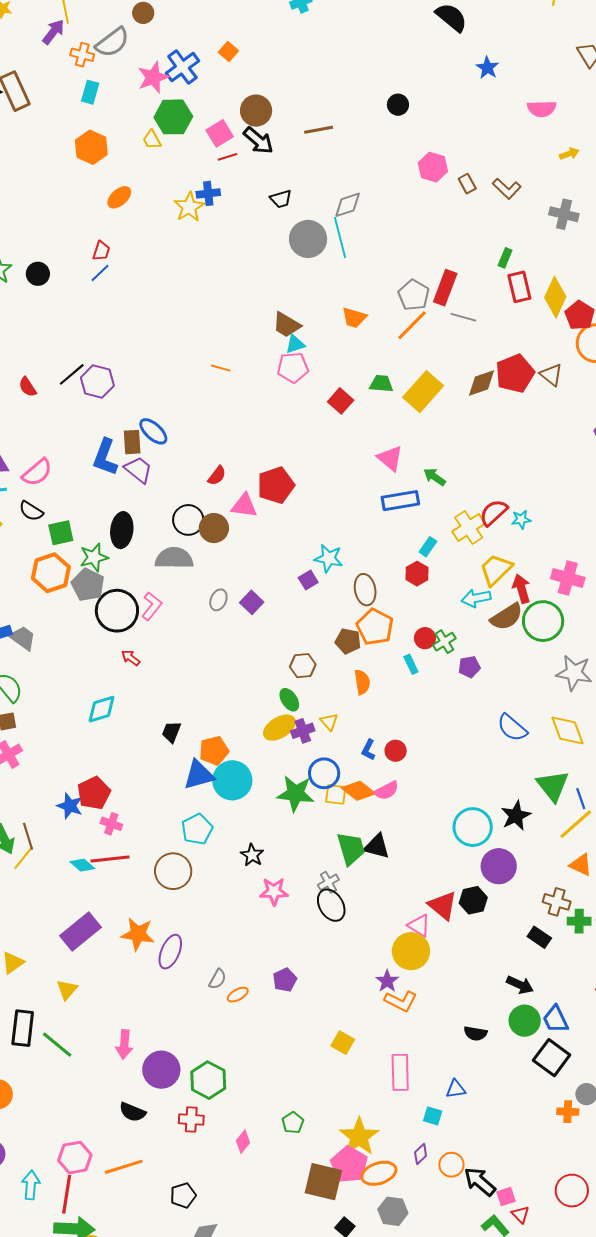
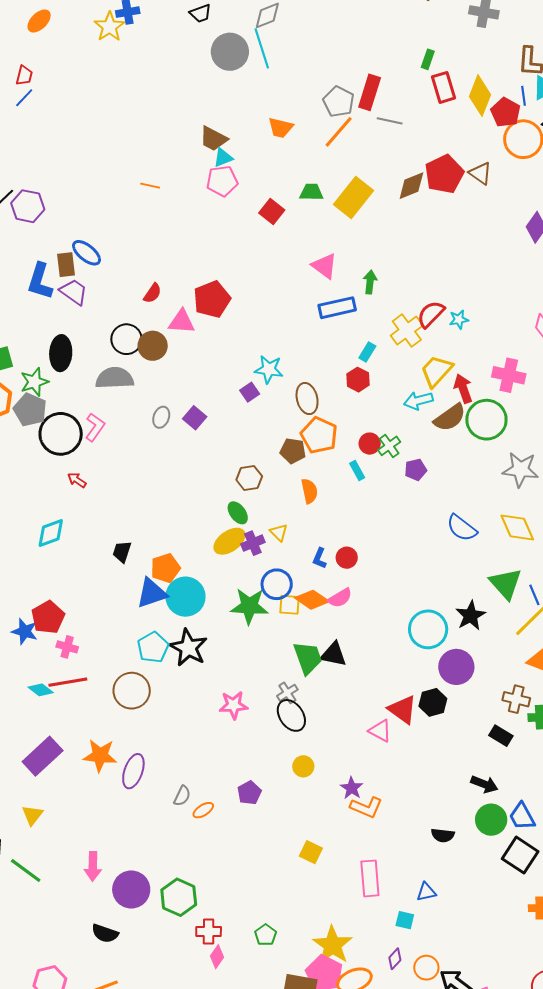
green arrow: (435, 477) -> (370, 282), turned 65
black star: (252, 855) -> (188, 648), moved, size x1.6
yellow circle: (411, 951) -> (303, 766), moved, size x0.6
red cross: (191, 1120) -> (209, 932), moved

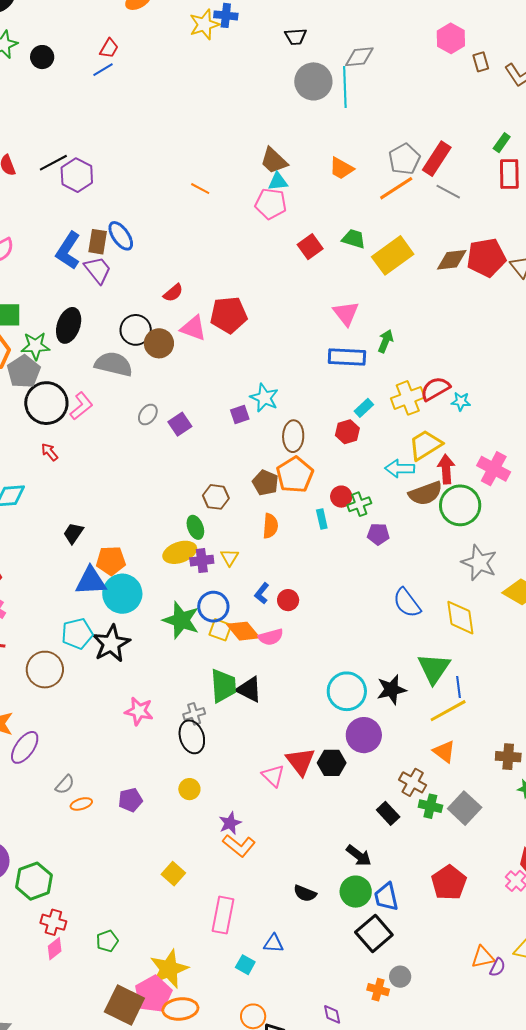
purple diamond: (395, 959) -> (332, 1014), moved, turned -70

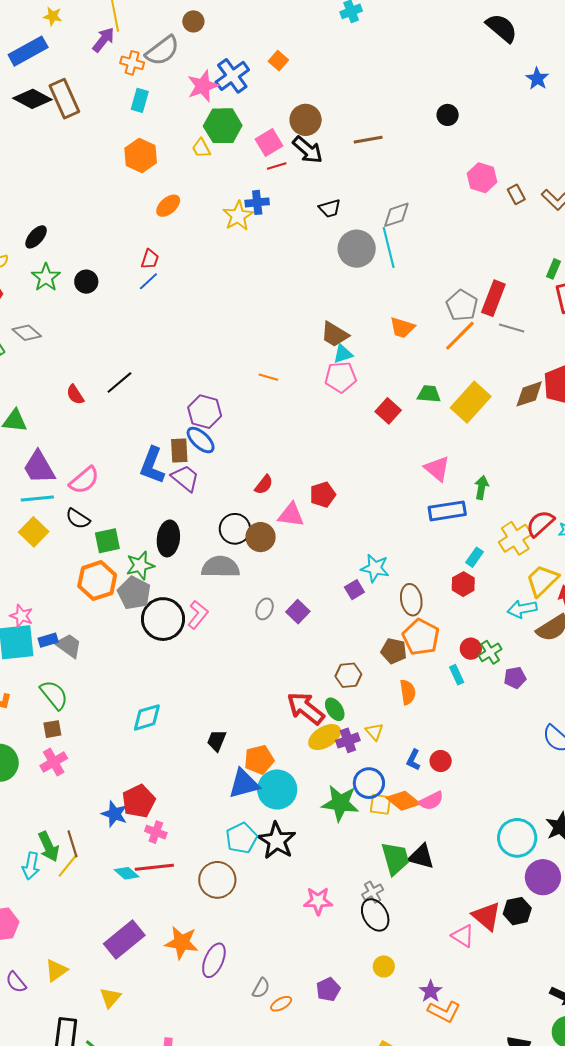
purple hexagon: (77, 175) -> (205, 412), moved
red pentagon: (229, 315) -> (323, 495), size x0.7
red arrow: (50, 452) -> (306, 708), moved, size x2.0

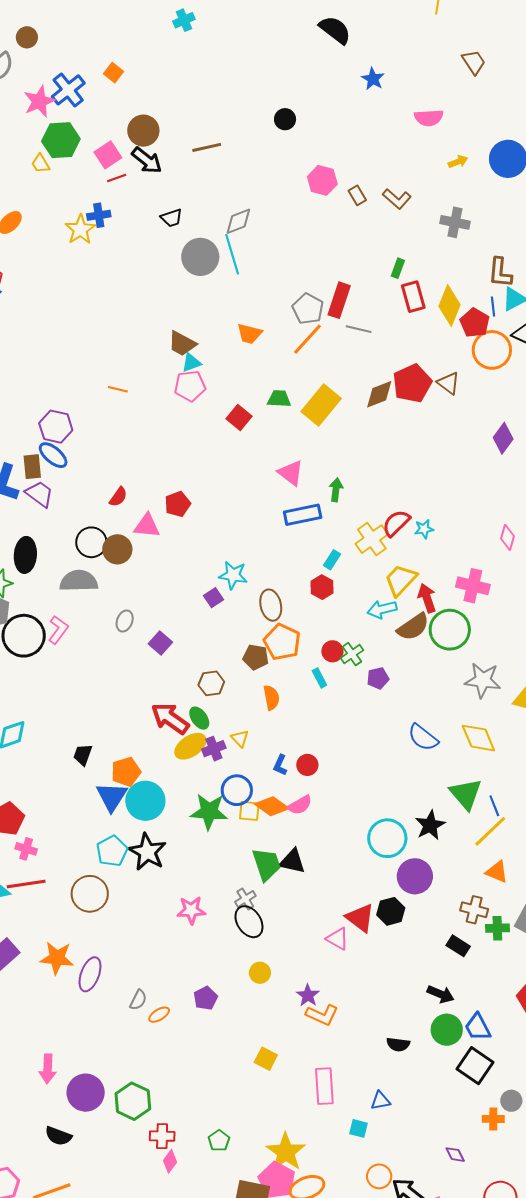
purple square: (298, 612) -> (160, 643), moved
blue triangle: (244, 784) -> (112, 797), turned -40

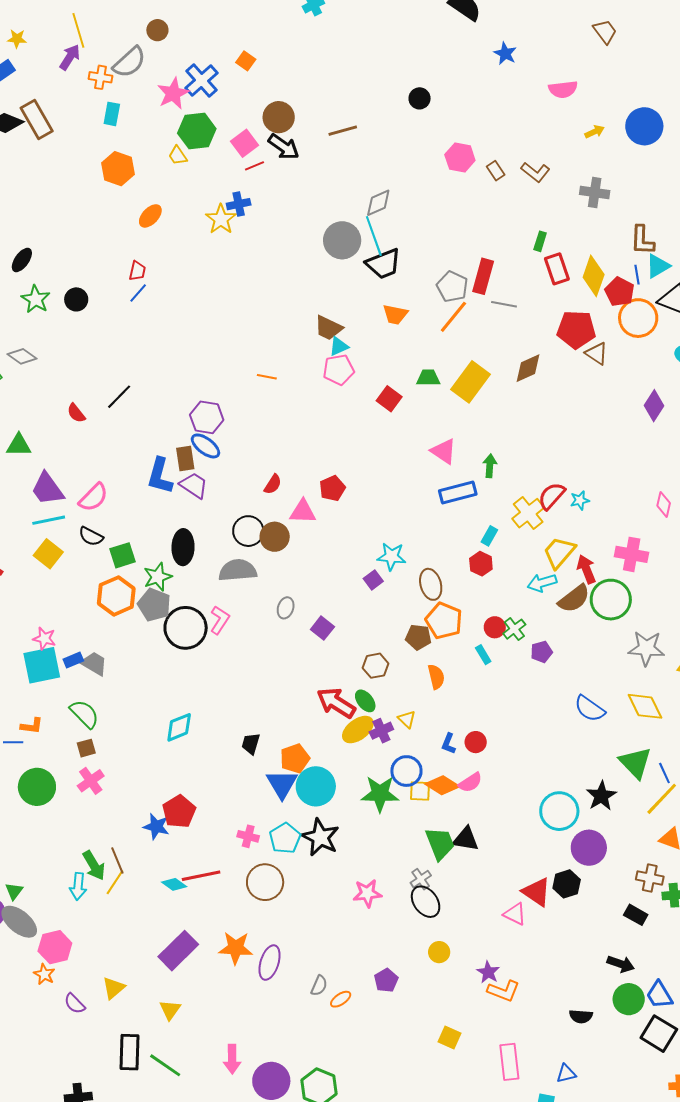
black trapezoid: (172, 218) -> (384, 264), moved, size x1.6
red pentagon: (412, 383) -> (576, 330), moved, turned 30
pink cross: (26, 849) -> (248, 836), moved

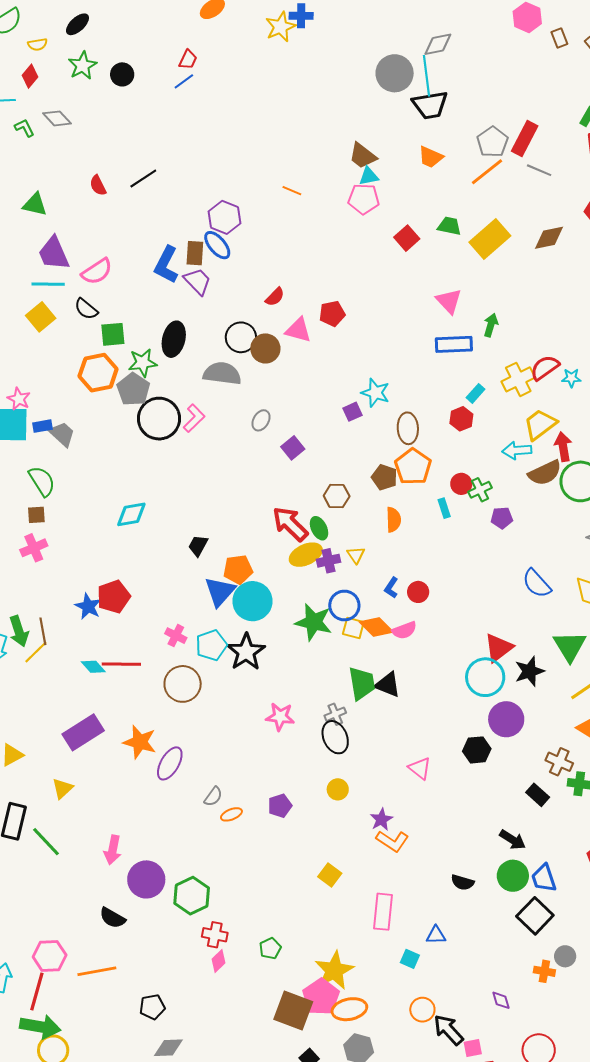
red triangle: (536, 892) -> (499, 648), moved, turned 36

